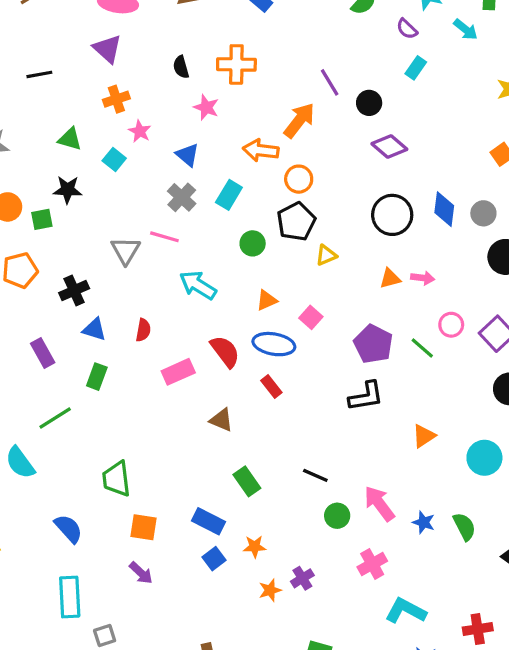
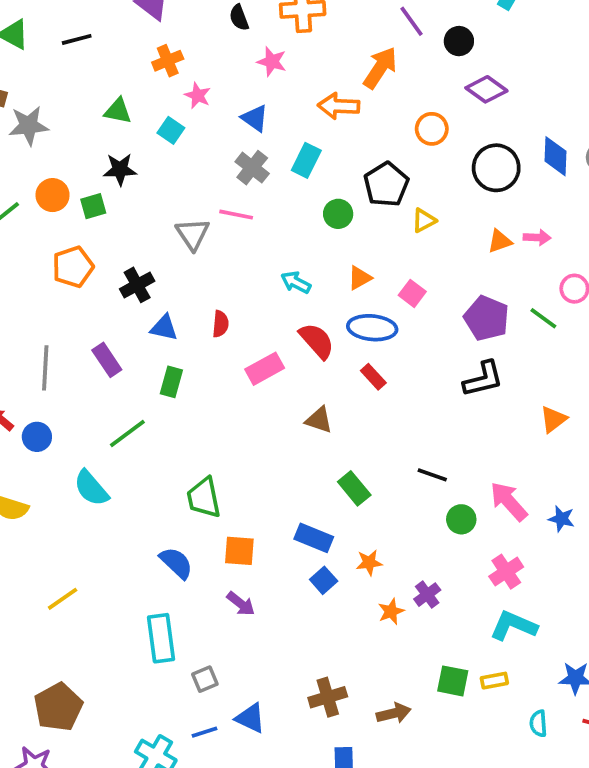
orange circle: (299, 179) -> (432, 129), moved
cyan arrow: (198, 285) -> (296, 282), moved, size x0.7
blue semicircle: (68, 529) -> (176, 563), moved
cyan L-shape: (406, 611) -> (513, 626), moved

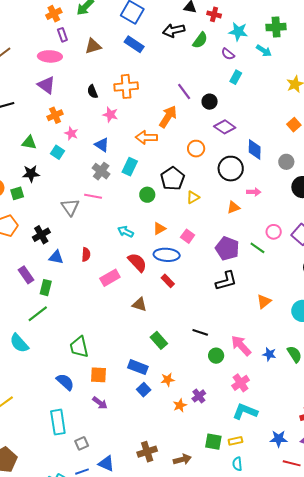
blue diamond: (556, 156) -> (255, 149), moved
pink arrow: (537, 237) -> (254, 192), moved
green rectangle: (171, 382) -> (46, 288), moved
cyan semicircle: (538, 723) -> (237, 464), moved

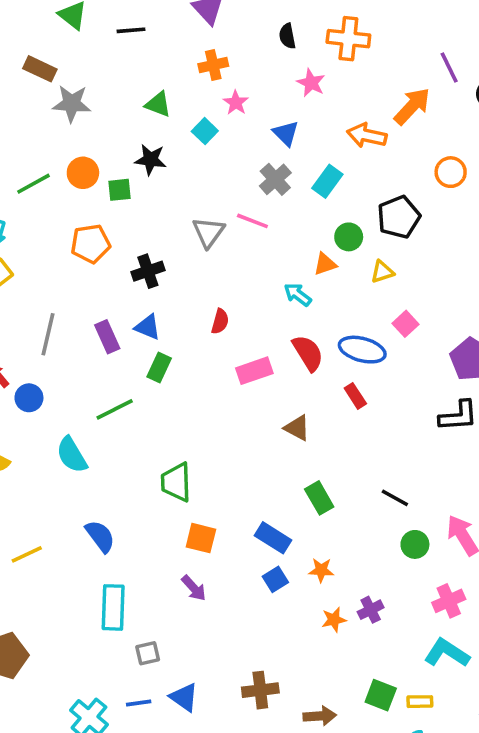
yellow triangle: (193, 197) -> (382, 272), moved
orange triangle: (159, 229) -> (325, 264), moved
blue triangle: (56, 257) -> (148, 327), moved
green rectangle: (46, 288) -> (159, 367), moved
blue semicircle: (65, 382) -> (100, 536), moved

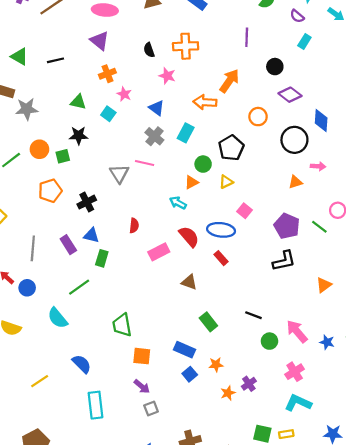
purple line: (449, 67) -> (247, 37), moved, turned 36
gray square: (148, 653) -> (151, 408), moved

